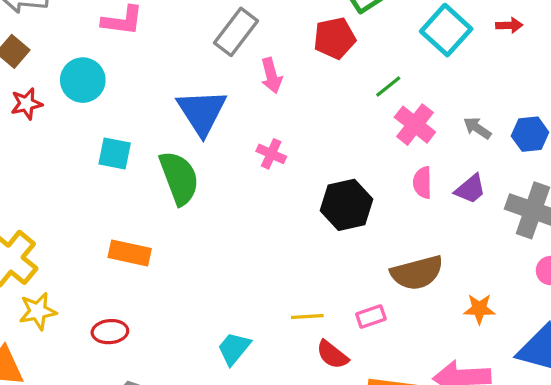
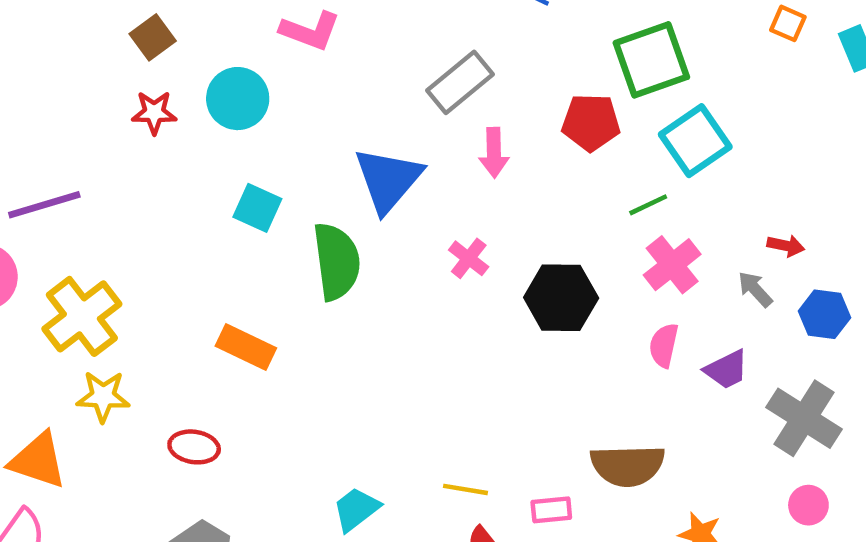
red arrow: (509, 25) -> (786, 246), moved
cyan square: (446, 30) -> (695, 141), moved
black hexagon: (346, 205) -> (561, 298), moved

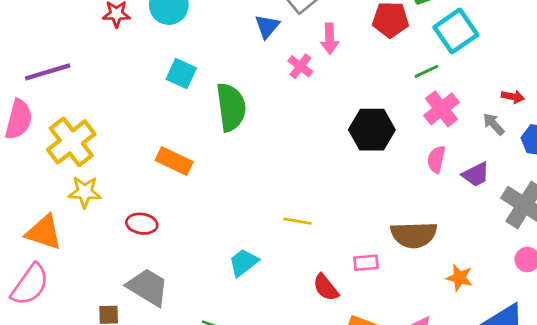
blue triangle: (388, 180) -> (267, 26), moved, size x0.6
pink cross: (469, 258) -> (300, 66), moved
yellow line: (465, 489) -> (297, 221), moved

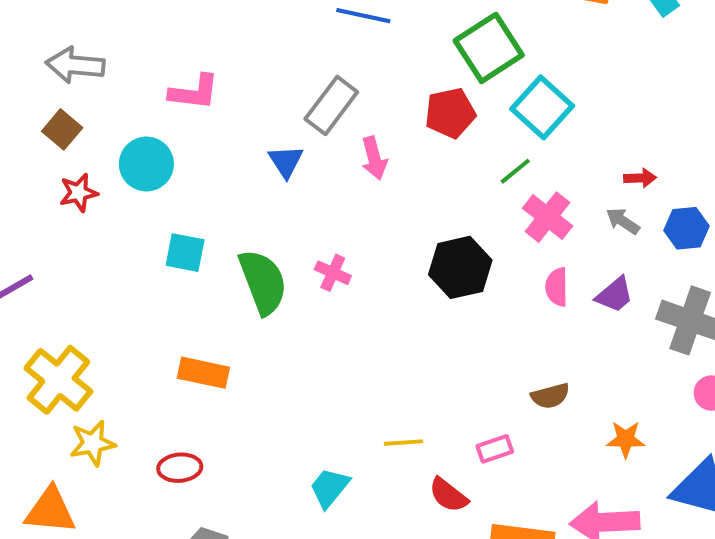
pink cross: (300, 66) -> (333, 273), moved
yellow line: (297, 221) -> (404, 443), moved
brown semicircle: (414, 235) -> (550, 396), size x0.6

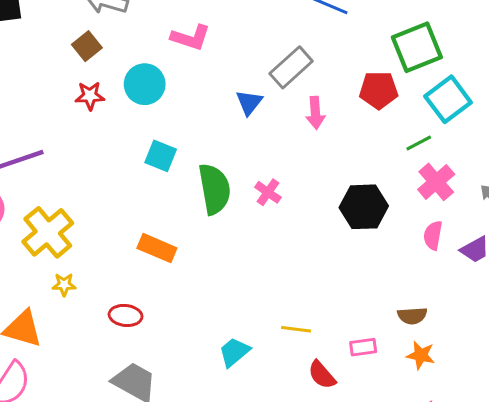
orange star: (626, 439) -> (421, 355), moved
yellow star: (93, 443) -> (64, 285), size x0.7

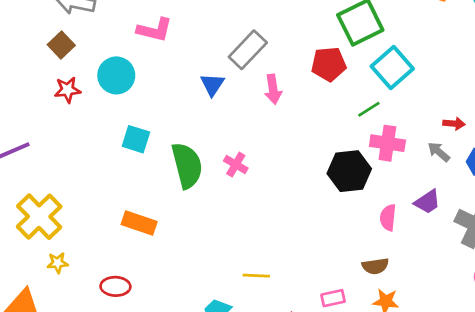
pink cross: (436, 182) -> (387, 143), turned -36
black hexagon: (364, 207) -> (349, 171), moved
pink semicircle: (433, 235) -> (388, 218), moved
yellow line: (296, 329) -> (256, 276), moved

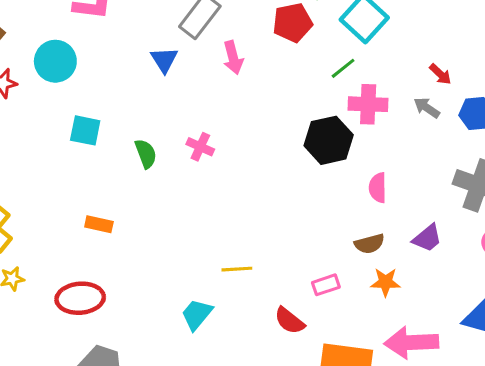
red arrow: (454, 124) -> (440, 74), turned 45
green semicircle: (187, 165) -> (146, 154), size x0.6
purple trapezoid: (427, 202) -> (427, 238), moved
orange rectangle: (139, 223) -> (99, 224), size x0.7
red ellipse: (115, 286) -> (80, 298), size x1.4

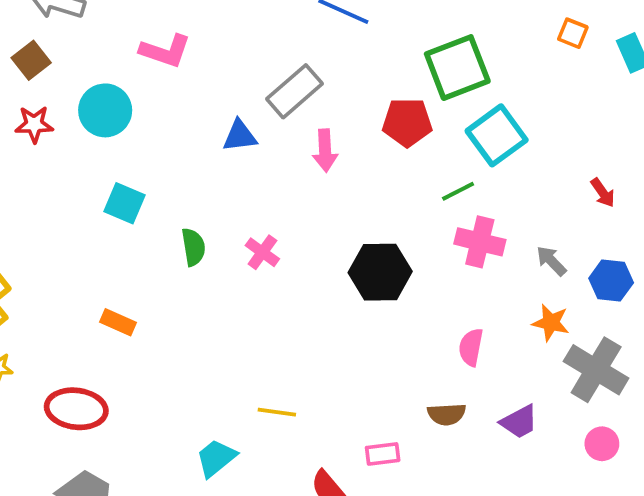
blue triangle: (164, 60) -> (240, 136), turned 44
red arrow: (440, 74) -> (603, 193), moved
black hexagon: (329, 140) -> (380, 272), moved
orange star: (385, 282) -> (551, 323), moved

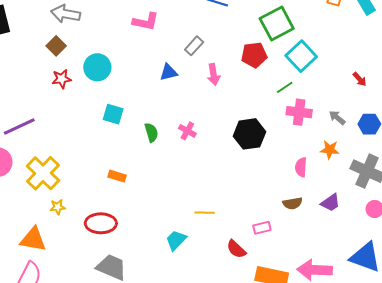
pink L-shape: (165, 51) -> (146, 22), moved
gray rectangle: (294, 91) -> (194, 46), size x0.7
orange star: (551, 323) -> (330, 150), moved

